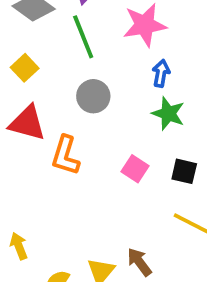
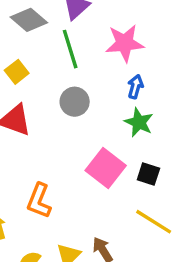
orange L-shape: (65, 155) -> (39, 201), moved
pink square: (135, 169) -> (106, 168), size x1.6

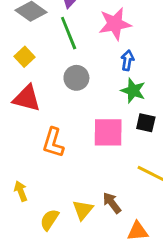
pink square: (106, 168) -> (108, 132), turned -32
black square: (148, 174) -> (146, 123), moved
orange L-shape: (39, 201) -> (53, 143), moved

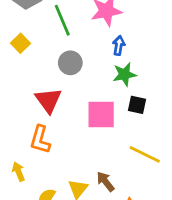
green star: (133, 91) -> (124, 74), turned -30
red triangle: (27, 98) -> (48, 100), moved, turned 40
orange L-shape: (53, 143) -> (40, 140), moved

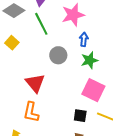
gray circle: (70, 63) -> (58, 55), moved
black square: (137, 105) -> (80, 116), moved
pink square: (101, 114) -> (93, 90), moved, turned 30

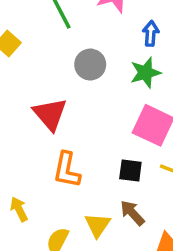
blue arrow: (84, 39) -> (151, 33), moved
orange L-shape: (31, 112) -> (67, 170), moved

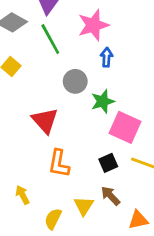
blue arrow: (151, 33) -> (107, 57), moved
green star: (145, 73) -> (103, 101), moved
black square: (130, 171) -> (108, 163), turned -30

